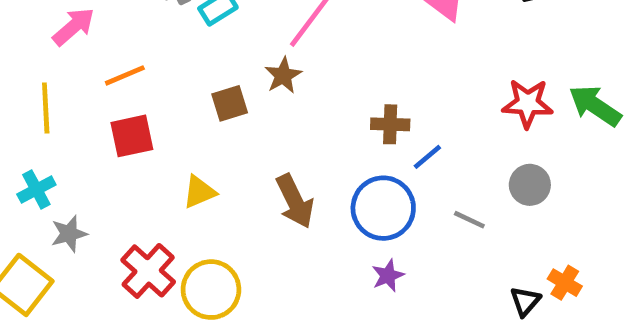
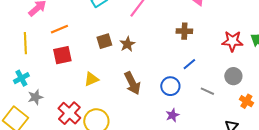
brown star: (283, 75) -> (127, 44), moved
brown cross: (390, 124) -> (184, 31), moved
blue circle: (383, 208) -> (170, 86), size x0.7
orange cross: (565, 283) -> (246, 101), moved

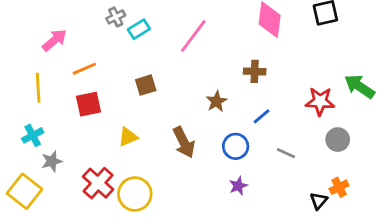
red star: (232, 41) -> (320, 101), moved
brown star: (127, 44) -> (217, 101), moved
gray circle: (233, 76) -> (338, 140), moved
orange cross: (246, 101) -> (339, 187), moved, turned 32

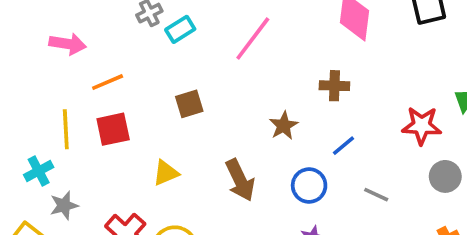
pink arrow: (54, 40) -> (68, 44), turned 50
yellow line: (38, 88) -> (66, 129), moved

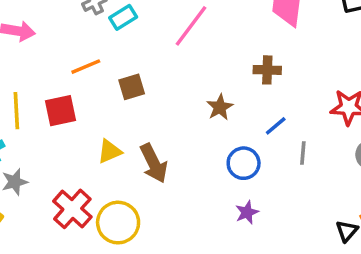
orange line: (108, 82) -> (86, 67), moved
brown arrow: (240, 180) -> (154, 163), moved
gray line: (376, 195) -> (303, 153), moved, turned 70

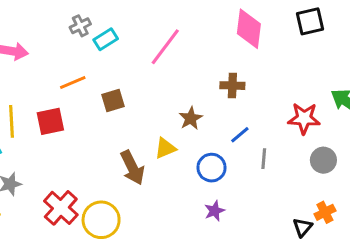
yellow triangle: (110, 151) -> (165, 148), moved

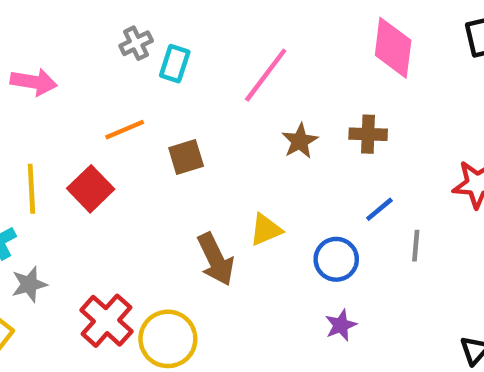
cyan rectangle: (106, 39) -> (175, 64), turned -40
brown star: (191, 118) -> (300, 141), moved
red square: (50, 121) -> (91, 189), turned -32

